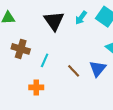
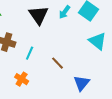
blue triangle: (98, 69) -> (82, 83), moved
orange cross: (36, 87) -> (22, 79), turned 32

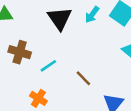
cyan line: (30, 53) -> (48, 66), turned 32

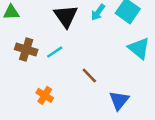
cyan line: (48, 66) -> (55, 52), moved

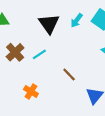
brown cross: (26, 50) -> (15, 52), turned 30

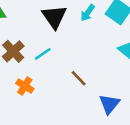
orange cross: (31, 91) -> (25, 86), moved

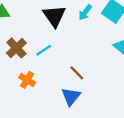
blue triangle: (109, 104) -> (71, 97), moved

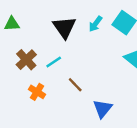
brown line: (77, 73) -> (75, 85), moved
blue triangle: (71, 97) -> (103, 109), moved

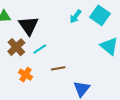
black triangle: (64, 27) -> (29, 26), moved
brown line: (75, 85) -> (58, 68), turned -56

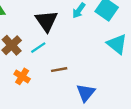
black triangle: (29, 26) -> (46, 21), moved

